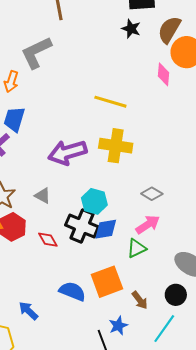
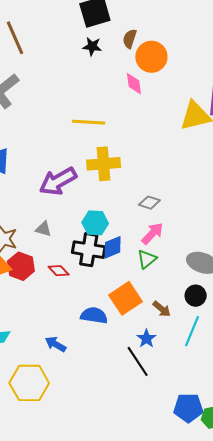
brown semicircle: (169, 30) -> (130, 39), size x0.7

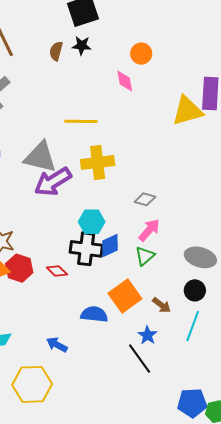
brown semicircle: (130, 39) -> (56, 51), moved
orange circle: (151, 57) -> (141, 54), size x0.7
gray triangle: (43, 229) -> (40, 157), moved, size x2.0

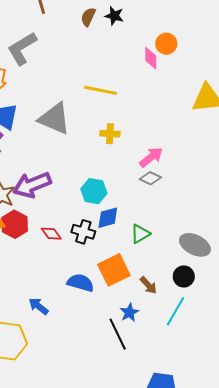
orange circle: (141, 54) -> (166, 44), moved
yellow cross: (98, 162) -> (110, 134), size x0.6
purple arrow: (53, 182) -> (32, 185), moved
pink arrow: (149, 230) -> (151, 157), moved
black cross: (86, 249) -> (83, 232), moved, size x0.7

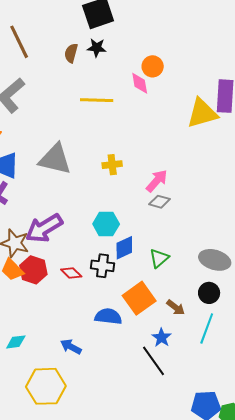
yellow line: (101, 90) -> (97, 100), moved

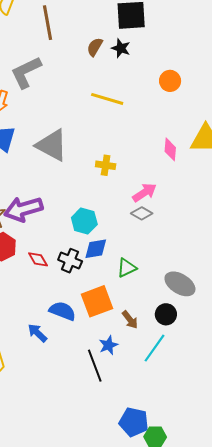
pink diamond: (140, 83) -> (170, 149), moved
blue arrow: (71, 347) -> (37, 333), moved

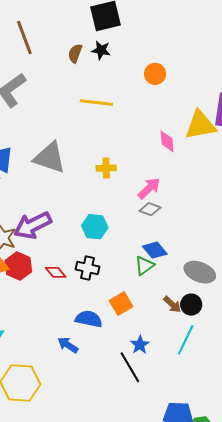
blue diamond: (96, 249) -> (155, 250), moved, turned 70
orange square: (97, 301) -> (121, 304), size x0.7
brown arrow: (130, 320) -> (172, 304), moved

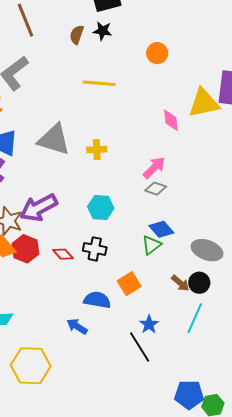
yellow cross: (106, 168) -> (97, 150), moved

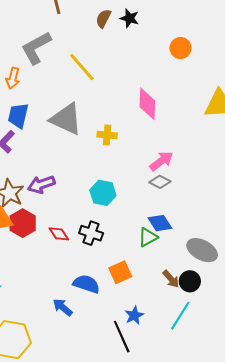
yellow line: (99, 83) -> (82, 67), moved, turned 36
pink diamond: (171, 120) -> (147, 104), moved, size x1.4
purple arrow: (39, 208) -> (41, 184), size x0.7

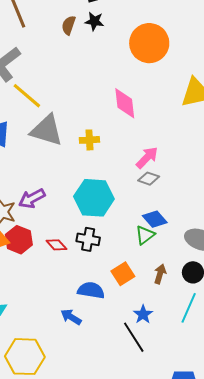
orange circle: (180, 48) -> (149, 43), size x1.8
yellow line: (82, 67) -> (27, 96), moved
cyan hexagon: (103, 193) -> (94, 198), size x1.5
brown arrow: (171, 279) -> (160, 274), moved, turned -114

